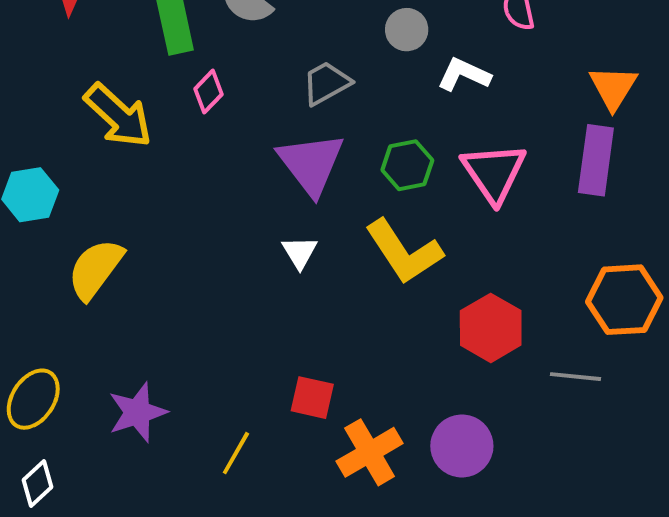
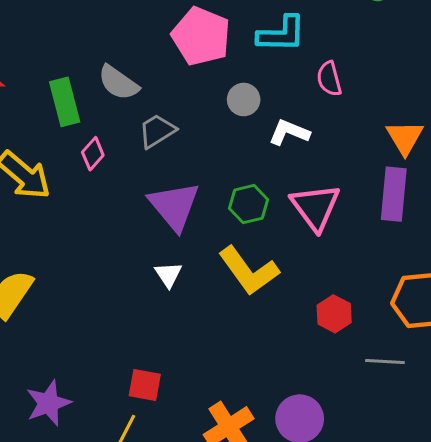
gray trapezoid: (326, 83) -> (157, 131), moved
red hexagon: (491, 328) -> (334, 314), moved, size x0.7
red square: (312, 398) -> (145, 385), moved

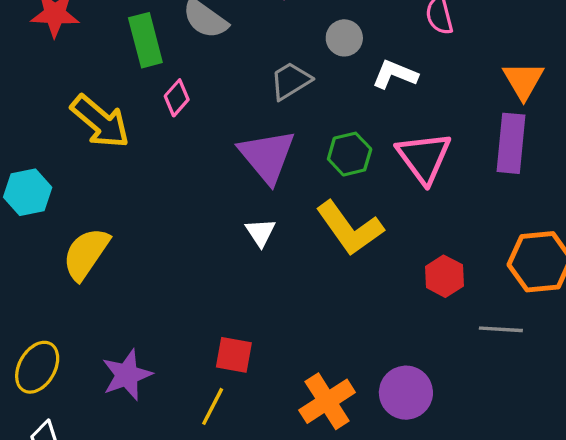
gray trapezoid: (157, 131) -> (291, 81), moved

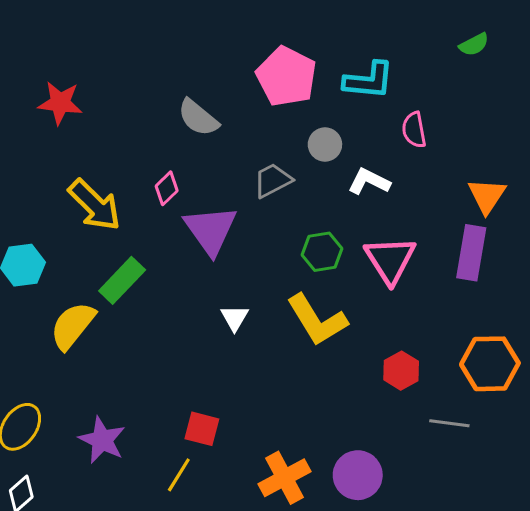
green rectangle: (145, 40) -> (122, 280), moved, turned 54
purple triangle: (267, 156) -> (211, 230), moved
purple star: (127, 375) -> (102, 440), turned -30

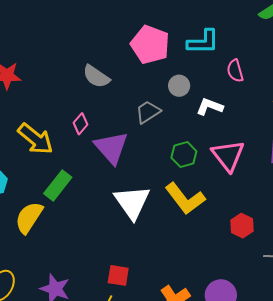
white triangle: (235, 318) -> (132, 202), size x2.0

